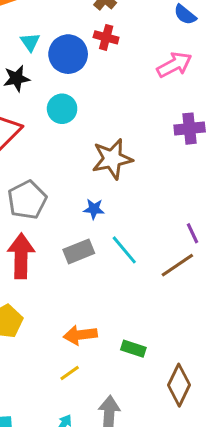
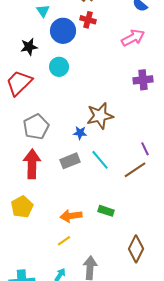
cyan triangle: (30, 42) -> (43, 11), moved
brown star: (112, 159) -> (100, 116), moved
green rectangle: (133, 349) -> (106, 211), moved

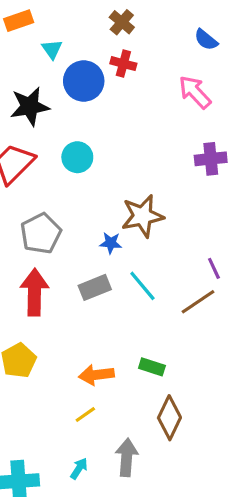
pink arrow: (133, 38) -> (195, 92), turned -105
black star: (29, 47) -> (30, 106), size x1.4
cyan circle: (59, 67) -> (77, 157), moved
brown diamond: (136, 249) -> (169, 418), moved

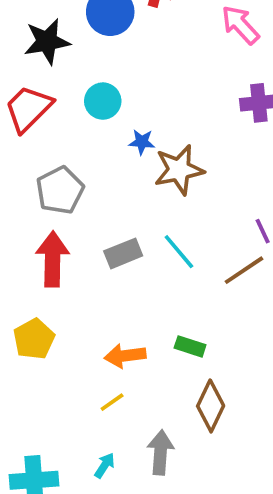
blue star: (111, 243) -> (142, 142), moved

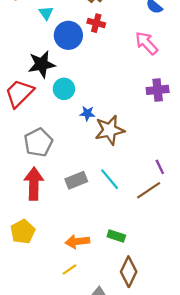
black star: (47, 42) -> (42, 64), moved

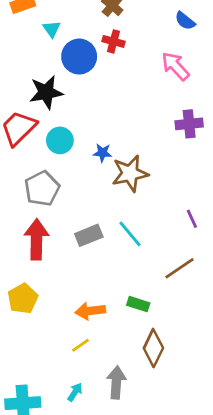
cyan circle: (64, 89) -> (60, 140), moved
brown line: (149, 190) -> (180, 268), moved

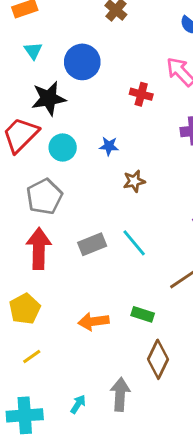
cyan triangle: (52, 29) -> (33, 51), moved
red cross: (114, 41) -> (141, 94), moved
blue star: (103, 153) -> (109, 146), moved
brown star: (130, 173) -> (134, 181), size x0.6
yellow line: (81, 345) -> (32, 356), moved

